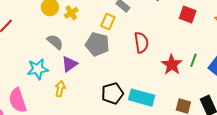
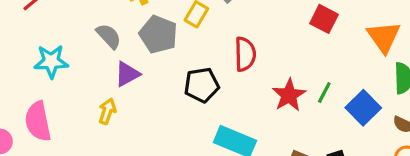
gray pentagon: (97, 44) -> (158, 34), moved
cyan star: (38, 69) -> (51, 61), moved
black pentagon: (112, 93) -> (202, 85), moved

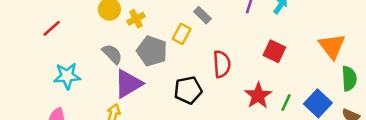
red square: (324, 19) -> (274, 51), moved
purple triangle: (127, 74) -> (128, 84), size x1.4
green line: (324, 93) -> (286, 103), moved

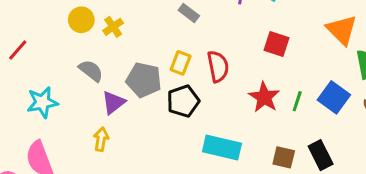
yellow rectangle: (182, 34) -> (181, 63), moved
gray pentagon: (152, 51) -> (144, 80), moved
purple triangle: (128, 84) -> (114, 102), size x0.7

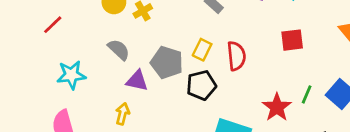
red square: (276, 44) -> (292, 40), turned -30
red star: (264, 97) -> (277, 107), moved
purple triangle: (114, 102) -> (137, 81), turned 45

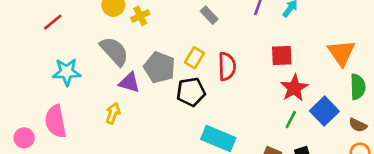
gray semicircle: (119, 50) -> (114, 51), size x1.4
green line: (307, 94) -> (291, 119), moved
red star: (277, 107) -> (294, 88), moved

